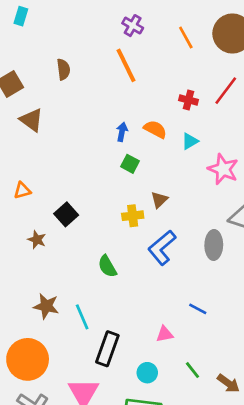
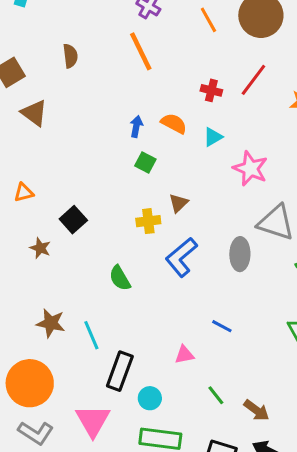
cyan circle: (147, 373) -> (150, 398), moved

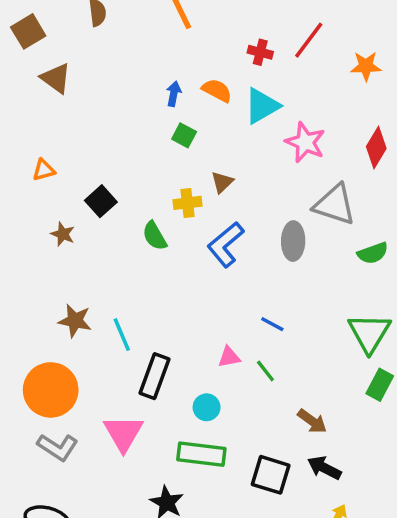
cyan triangle: (213, 137) -> (262, 106), size x1.6
green semicircle: (120, 278) -> (155, 236), moved
green line: (216, 395) -> (265, 371), moved
cyan circle: (150, 398) -> (207, 407), moved

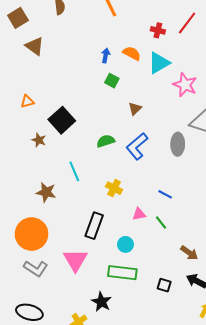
black square: (101, 201) -> (62, 120), size x1.4
yellow cross: (187, 203) -> (114, 188), moved, turned 35
green semicircle: (155, 236) -> (106, 141), moved, turned 102
cyan line: (122, 335) -> (74, 171), moved
black square: (271, 475) -> (164, 285), size x0.6

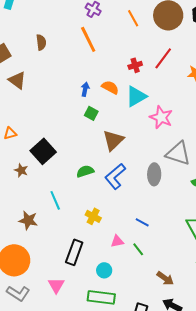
red cross: (158, 30) -> (135, 65), turned -32
brown triangle: (135, 109) -> (113, 140), size x1.6
pink triangle: (75, 260) -> (56, 285), size x0.7

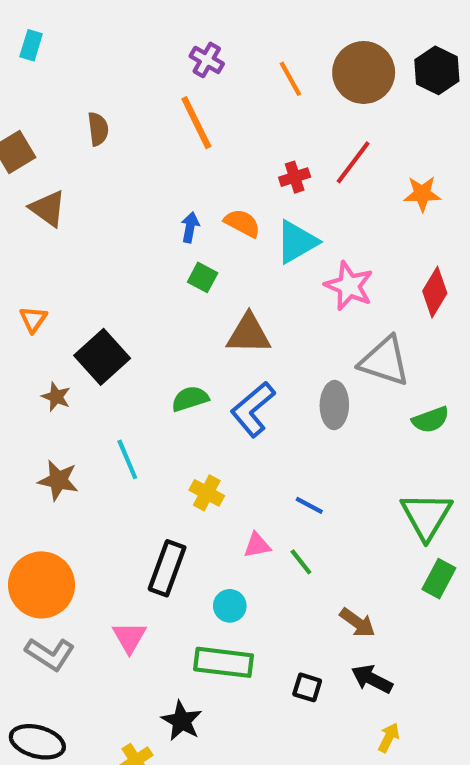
orange triangle: (10, 133) -> (33, 319), turned -40
brown triangle: (113, 140) -> (249, 334), turned 45
brown star: (28, 220) -> (58, 480), moved

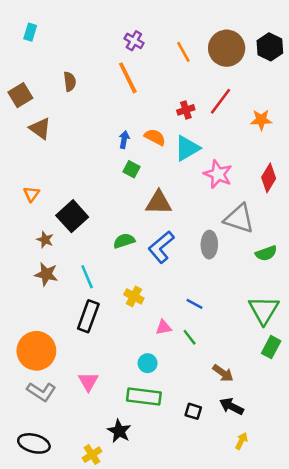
brown star: (58, 480) -> (46, 274), moved
black rectangle: (167, 568) -> (88, 316), moved

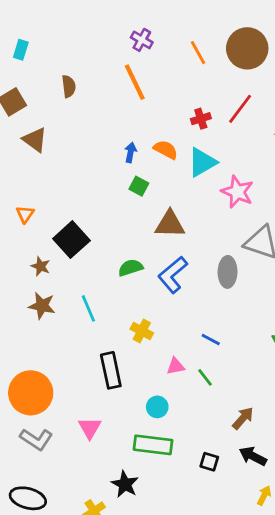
cyan rectangle: (30, 32) -> (21, 50), moved
black rectangle: (88, 316) -> (111, 370), moved, turned -32
brown arrow: (223, 373) -> (243, 418), turned -85

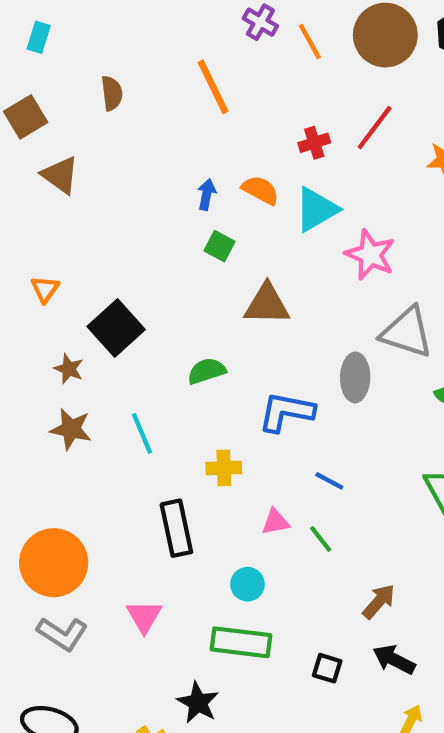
purple cross: (142, 40) -> (260, 22), moved
blue L-shape: (173, 275) -> (286, 412), moved, turned 51
yellow cross: (142, 331) -> (224, 468), turned -30

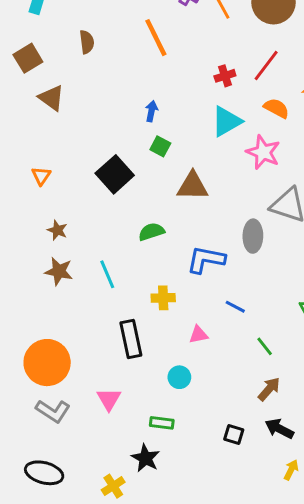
orange semicircle: (260, 190) -> (276, 108), moved
black square: (116, 328) -> (115, 174), moved
green line: (321, 539) -> (265, 346), moved
green rectangle: (241, 642) -> (162, 423), moved, size x0.6

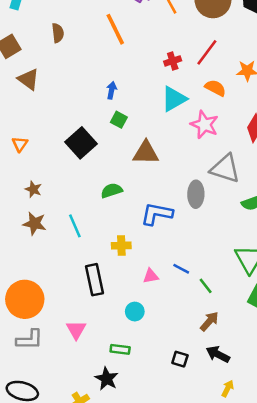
blue line: (235, 307) -> (181, 269), moved
gray L-shape: (53, 411) -> (30, 340), turned -32

